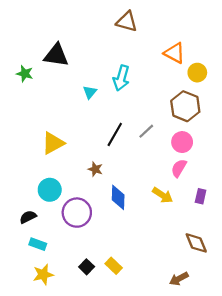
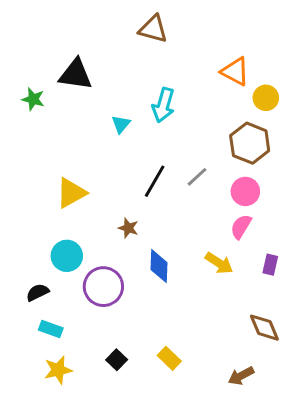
brown triangle: (127, 22) -> (153, 29), moved
yellow rectangle: (114, 266) -> (169, 358), moved

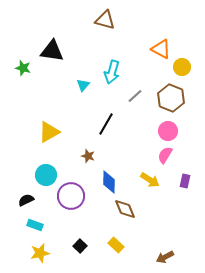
gray line: (197, 177) -> (135, 96), moved
brown diamond: (264, 328) -> (125, 209), moved

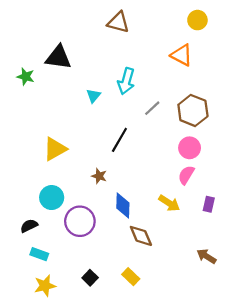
yellow circle: (182, 67) -> (197, 20), moved
brown arrow: (165, 257) -> (206, 256), moved, turned 60

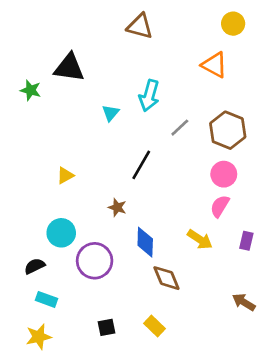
yellow triangle: (55, 149) -> (65, 176), size x0.6
black square: (90, 278) -> (107, 327), turned 35
yellow star: (45, 286) -> (39, 337), moved

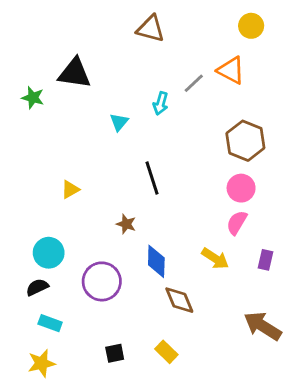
cyan arrow: (149, 96) -> (161, 103), size x0.7
gray line: (180, 128) -> (194, 83), moved
black line: (141, 165) -> (152, 178), turned -48
cyan circle: (61, 233) -> (49, 253), moved
brown arrow: (244, 302) -> (263, 326), size x1.5

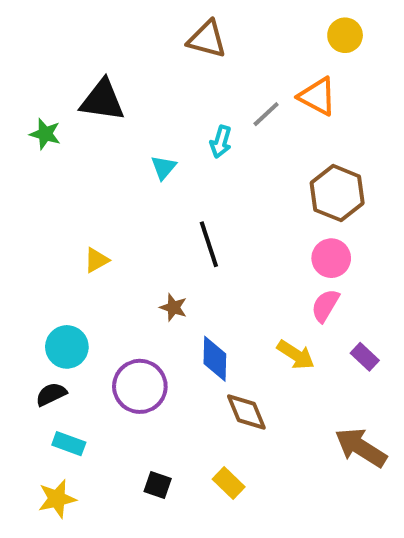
purple rectangle: (265, 260) -> (365, 357), turned -60
black square: (115, 353) -> (158, 485), turned 30

